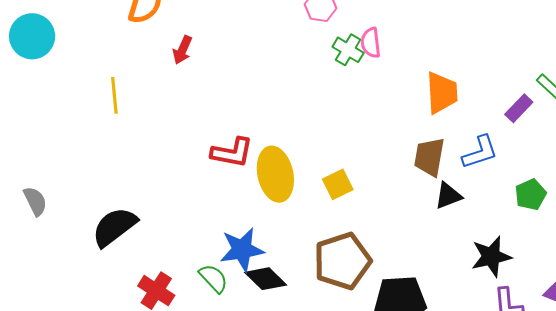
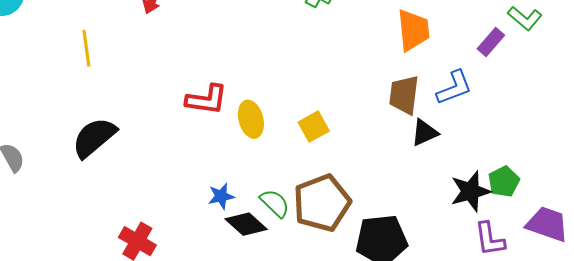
yellow ellipse: (275, 174) -> (251, 119), size x0.7
green pentagon: (531, 195) -> (504, 182), moved
black semicircle: (114, 227) -> (94, 138), moved
blue star: (242, 250) -> (221, 196), size x0.6
green semicircle: (213, 278) -> (275, 203), moved

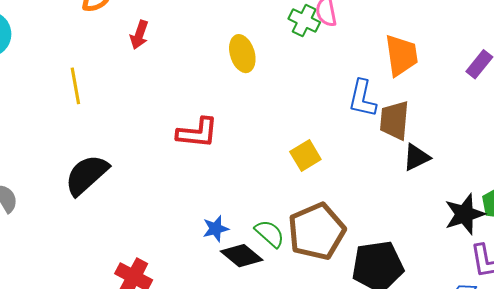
blue L-shape: (454, 88) -> (362, 98), moved, turned 126
yellow ellipse: (251, 119) -> (242, 54), moved

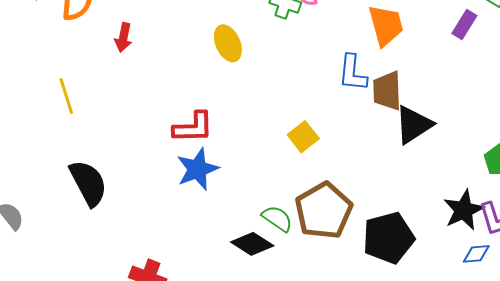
black triangle: (416, 157) -> (414, 125), size x1.4
black semicircle: (87, 175) -> (88, 183), turned 111
black star: (465, 214) -> (464, 210), moved
blue star: (216, 229) -> (197, 169), moved, size x1.6

